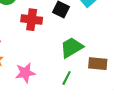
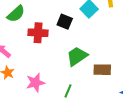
green line: (67, 78) -> (68, 91), moved

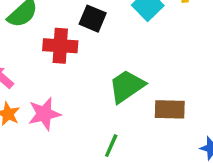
black square: (65, 22) -> (93, 19), moved
pink star: (35, 83) -> (44, 114), moved

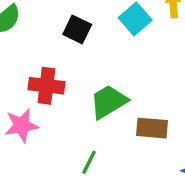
red cross: (60, 46) -> (46, 86), moved

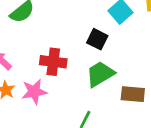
black square: (77, 29) -> (97, 39), moved

